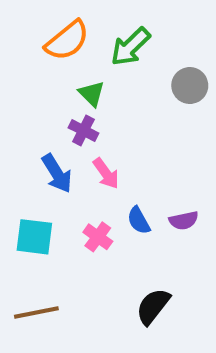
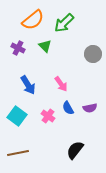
gray circle: (190, 86) -> (93, 54), moved
purple cross: (83, 130) -> (18, 48), moved
pink arrow: (106, 173) -> (61, 84), moved
cyan square: (34, 237) -> (17, 116), turned 30

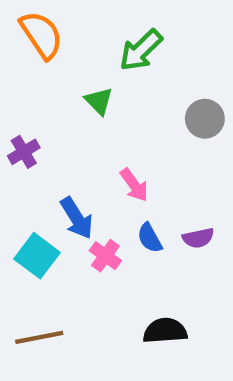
orange semicircle: (33, 20) -> (41, 35), moved, turned -85
purple cross: (18, 48) -> (24, 152), moved, turned 32
blue arrow: (28, 85) -> (77, 218), moved
black semicircle: (75, 150) -> (165, 331), turned 48

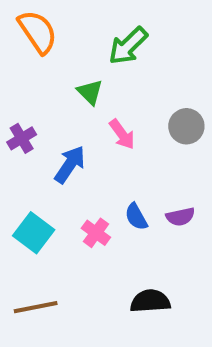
gray circle: (205, 119) -> (186, 126), moved
pink arrow: (134, 185) -> (122, 134), moved
blue arrow: (77, 218) -> (70, 164), moved, turned -114

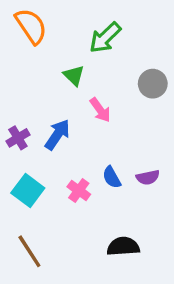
gray circle: (186, 126) -> (153, 84), moved
purple cross: (22, 138) -> (18, 138), moved
brown line: (36, 307) -> (29, 251), turned 68

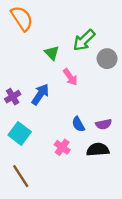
green arrow: (105, 38) -> (84, 40), moved
pink cross: (79, 190) -> (62, 147), moved
black semicircle: (123, 246) -> (98, 150), moved

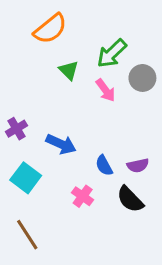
orange semicircle: (22, 18) -> (50, 29), moved, turned 85
pink arrow: (70, 77) -> (106, 90), moved
blue arrow: (40, 94) -> (61, 144), moved, turned 80
black semicircle: (98, 150) -> (130, 199), turned -130

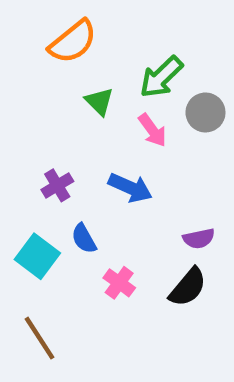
purple cross: (16, 129) -> (57, 185), moved
blue arrow: (61, 144) -> (130, 188), moved
blue semicircle: (104, 166) -> (84, 239), moved
black semicircle: (130, 199) -> (188, 287), turned -96

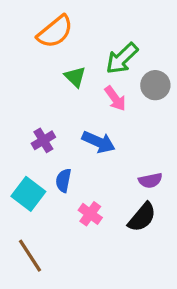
blue semicircle: (84, 239) -> (63, 180), turned 40

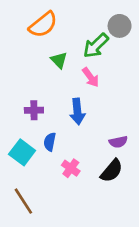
gray circle: (155, 85) -> (120, 26), moved
purple cross: (43, 140) -> (34, 110), turned 30
blue arrow: (99, 142) -> (77, 112), turned 60

